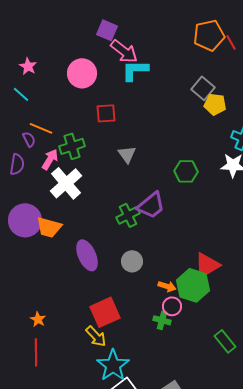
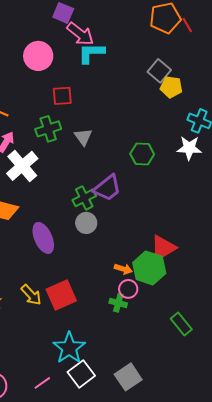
green cross: (72, 146) -> (48, 129), moved
gray circle: (132, 261) -> (86, 223), moved
yellow arrow: (96, 336) -> (31, 295), moved

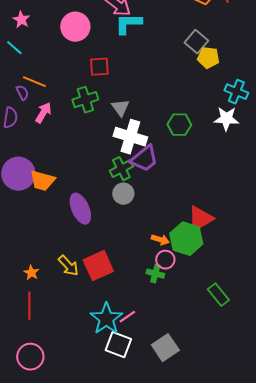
white cross: (22, 166) -> (130, 137), moved, turned -32
white square: (81, 374) -> (118, 345), turned -32
pink line: (42, 383) -> (127, 317), moved

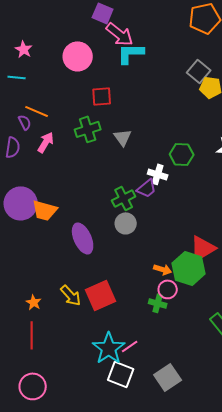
cyan line: (14, 48) -> (17, 77), turned -36
white cross: (130, 137) -> (158, 174), moved, size x0.6
purple trapezoid: (144, 159) -> (147, 188), size x0.7

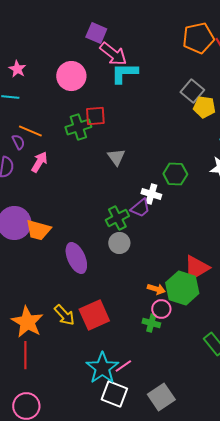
green cross: (88, 129) -> (78, 127), moved
orange star: (34, 302) -> (27, 322), size x2.0

